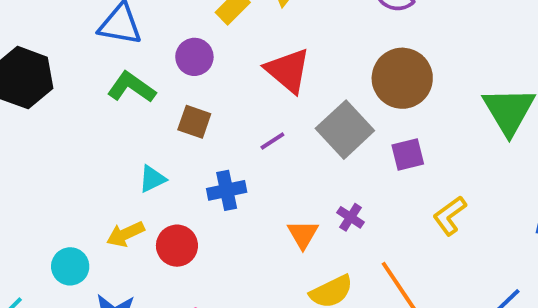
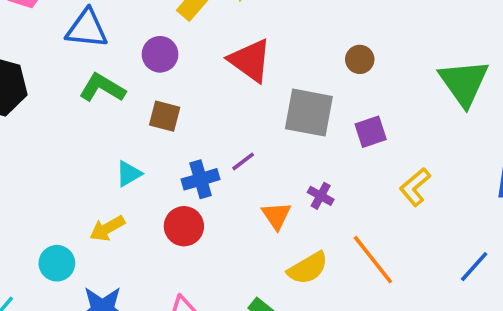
brown circle: (402, 78) -> (360, 59), size x0.5
gray square: (345, 130) -> (309, 113), turned -32
purple line: (272, 141) -> (243, 161), moved
red circle: (177, 246) -> (184, 226), moved

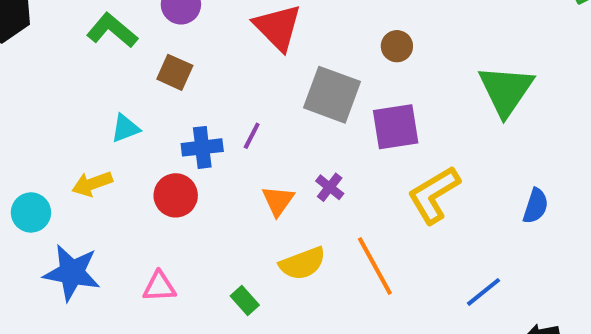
purple square: (371, 132) -> (396, 127), size x1.4
purple line: (243, 161) -> (252, 136), turned -35
yellow L-shape: (415, 187) -> (434, 195), size x1.4

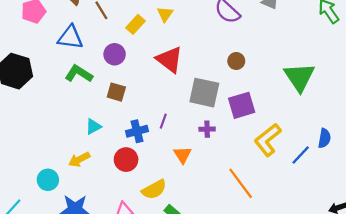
purple cross: (330, 187) -> (207, 129), moved, turned -32
yellow semicircle: (303, 263) -> (154, 189), moved
blue line: (483, 292) -> (301, 155), moved

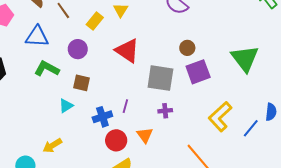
purple square: (242, 105) -> (198, 72), moved
cyan triangle: (93, 127) -> (66, 106), moved
red circle: (126, 160) -> (116, 140), moved

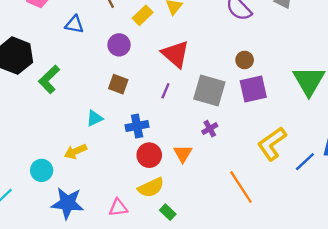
blue triangle: (37, 37) -> (74, 24), size x0.7
green L-shape: (47, 69) -> (49, 79), moved, turned -80
cyan triangle: (66, 106) -> (95, 118), moved
purple line: (125, 106) -> (165, 91), moved
purple cross: (165, 111) -> (210, 129), turned -32

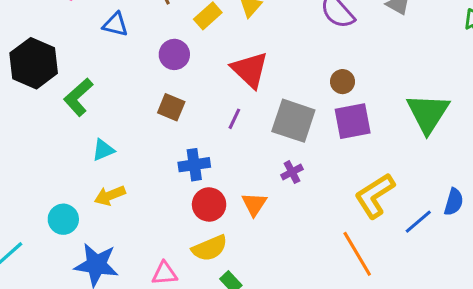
cyan triangle: (95, 118) -> (103, 150), moved
orange line: (241, 187) -> (357, 254), moved

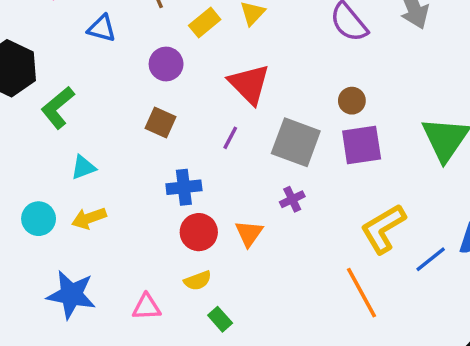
cyan circle: (63, 219) -> (39, 219), moved
yellow semicircle: (210, 248) -> (198, 281), size x0.7

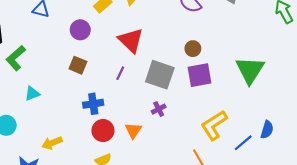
yellow arrow: (89, 218) -> (52, 143), moved

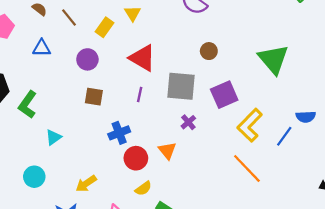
purple square: (199, 75) -> (224, 95), moved
blue semicircle: (267, 130) -> (306, 117), turned 84

